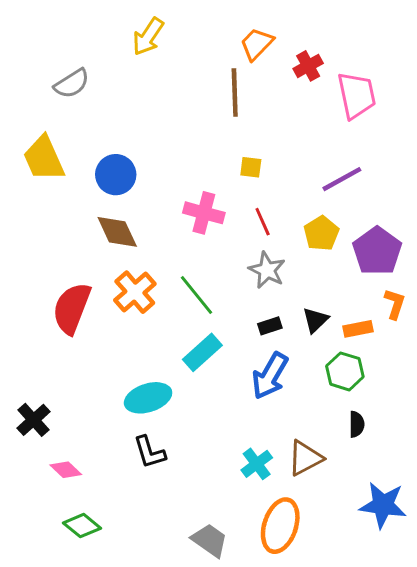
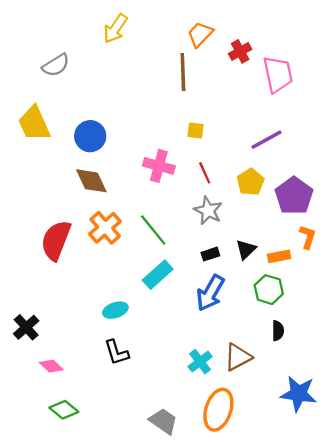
cyan ellipse: (148, 398) -> (115, 310), size x0.7

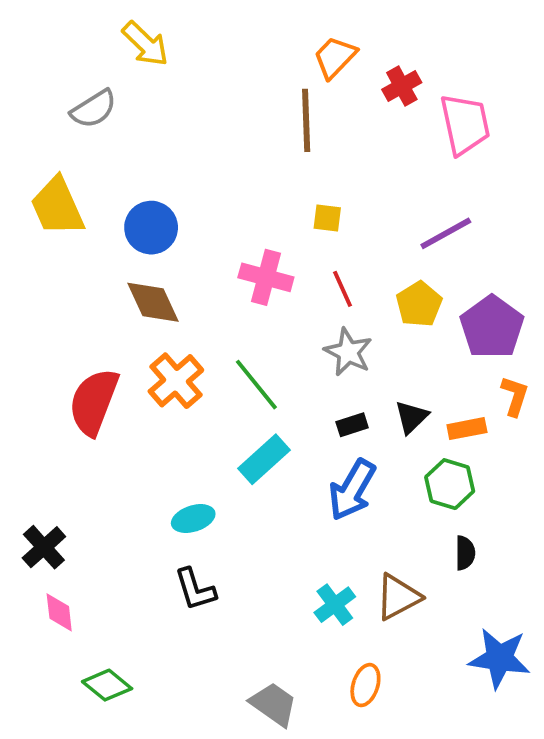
yellow arrow: (115, 29) -> (145, 44), moved, turned -80
pink diamond: (51, 366) -> (59, 612), moved, turned 40
orange ellipse: (218, 410) -> (365, 685), size x0.6

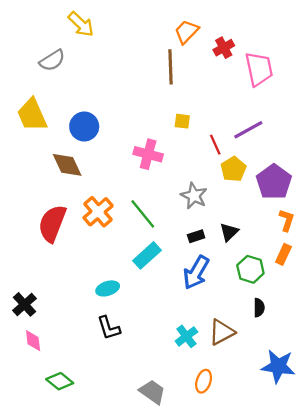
red line: (342, 289) -> (215, 145), moved
brown diamond: (153, 302) -> (67, 165), moved
orange rectangle: (467, 429) -> (283, 254), moved, turned -54

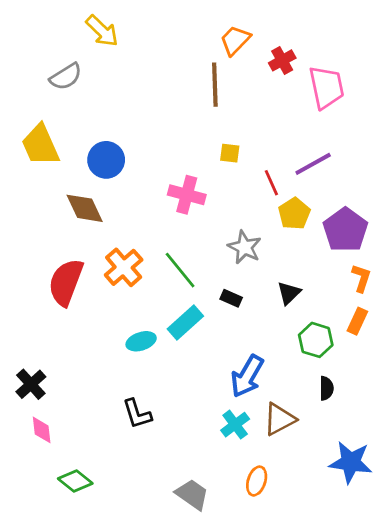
black rectangle: (196, 236) -> (231, 298), moved, turned 42
blue arrow: (196, 272) -> (247, 376), moved
cyan ellipse: (108, 288) -> (141, 341), moved

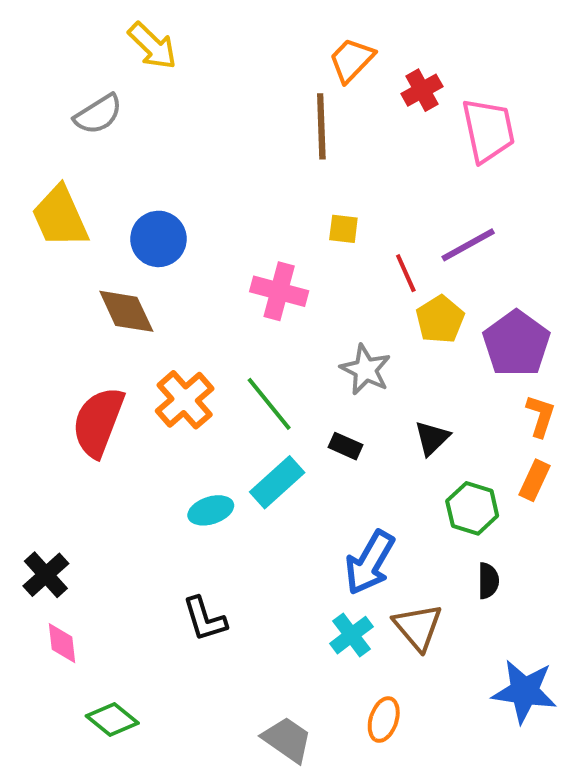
brown triangle: (279, 419) -> (418, 627), turned -42

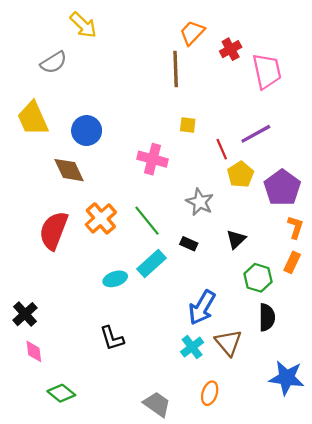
black semicircle: (488, 581) -> (267, 317), size x1.4

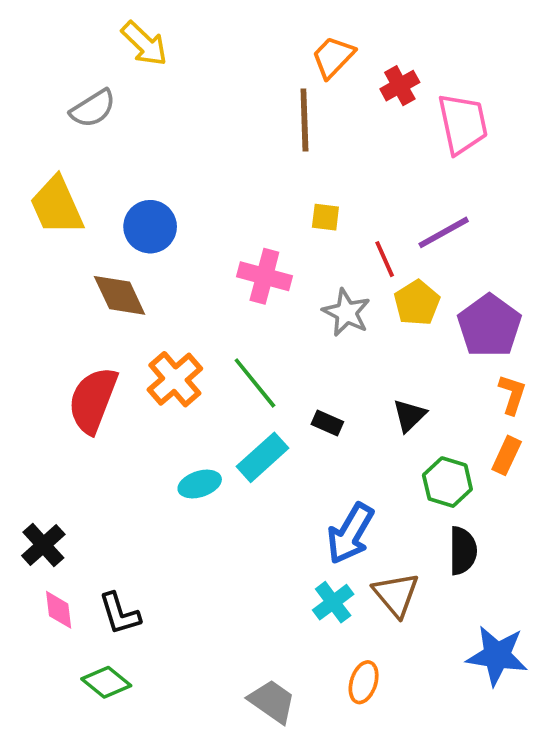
gray star: (200, 202) -> (346, 312), moved
black L-shape: (112, 338) -> (120, 614), moved

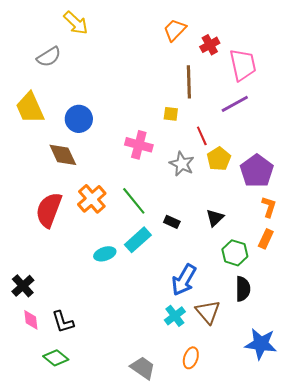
brown line: (304, 120) -> (189, 82), moved
purple line: (444, 232) -> (235, 104), moved

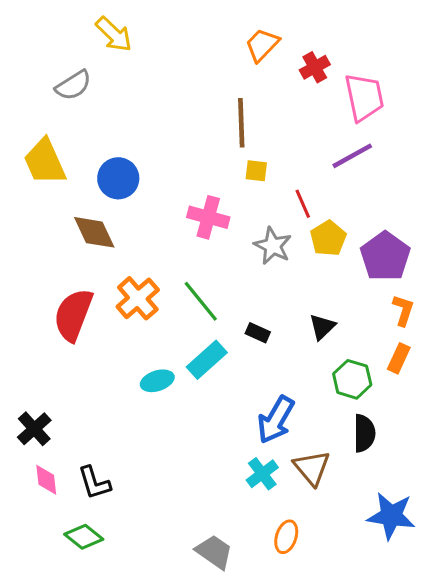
brown line: (189, 82) -> (241, 123), moved

